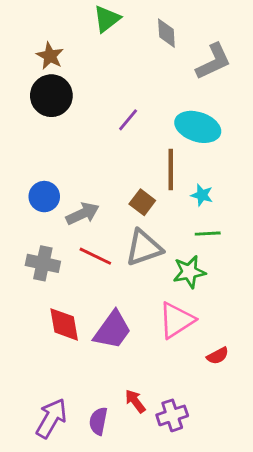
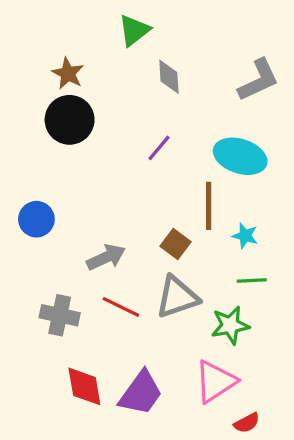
gray diamond: (166, 33) -> (169, 77), moved
blue circle: (44, 197) -> (36, 219), moved
red semicircle: (218, 356) -> (247, 423), moved

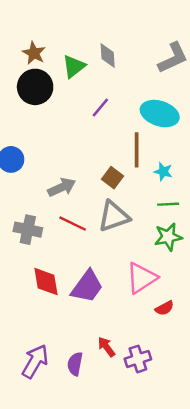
green triangle: (134, 30) -> (74, 66), moved
green star: (230, 325) -> (168, 237), moved

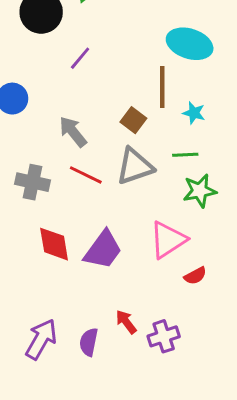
purple line: (100, 107) -> (80, 58), moved
gray arrow: (62, 187) -> (73, 132), turned -104
green line: (168, 204) -> (185, 155), moved

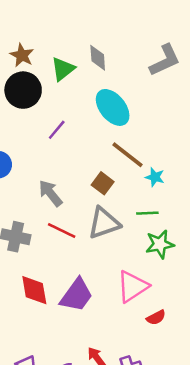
cyan ellipse: (190, 44) -> (113, 107), moved, turned 33
brown line: (162, 87) -> (127, 155), turned -52

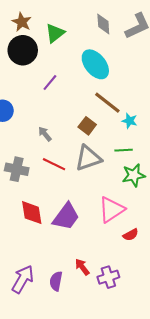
gray diamond: (98, 58) -> (103, 24), moved
gray arrow: (50, 193) -> (45, 134), size x0.7

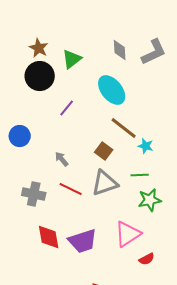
purple trapezoid: (66, 217) -> (83, 241), turned 36

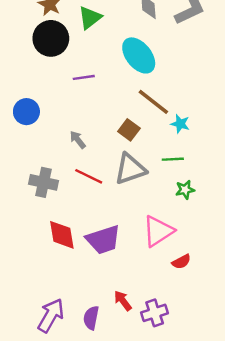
purple line: (67, 108) -> (84, 77), turned 42
green star: (150, 200) -> (185, 190), size x0.7

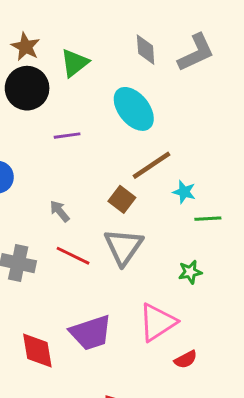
brown line: (153, 102) -> (152, 165), turned -72
green line: (173, 159) -> (208, 219), moved
gray triangle: (130, 169) -> (123, 247), turned -36
red diamond: (62, 235) -> (37, 351), moved

